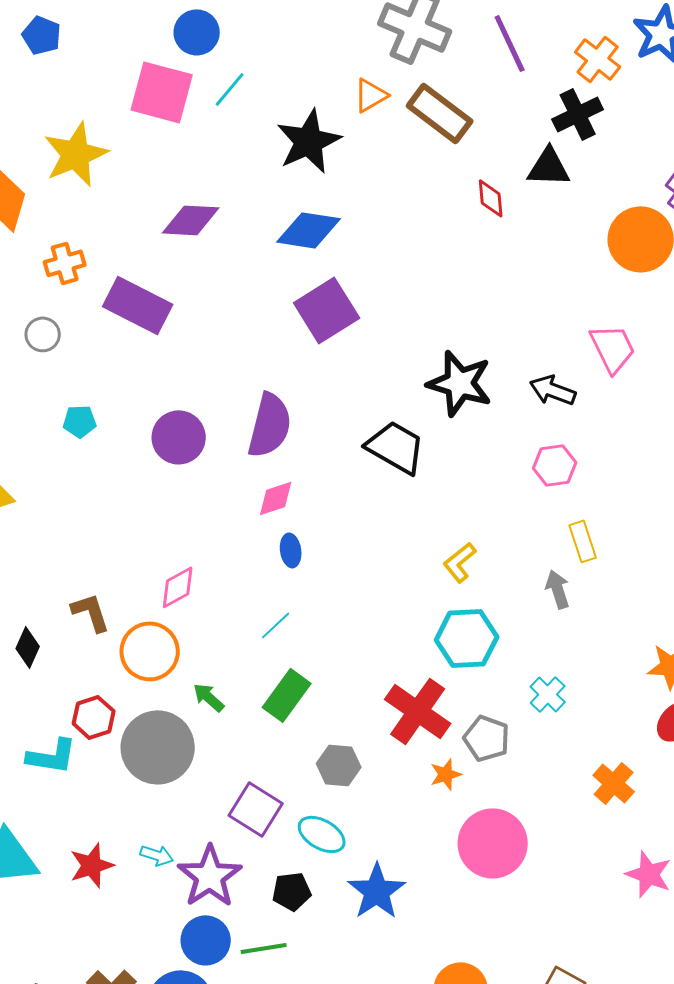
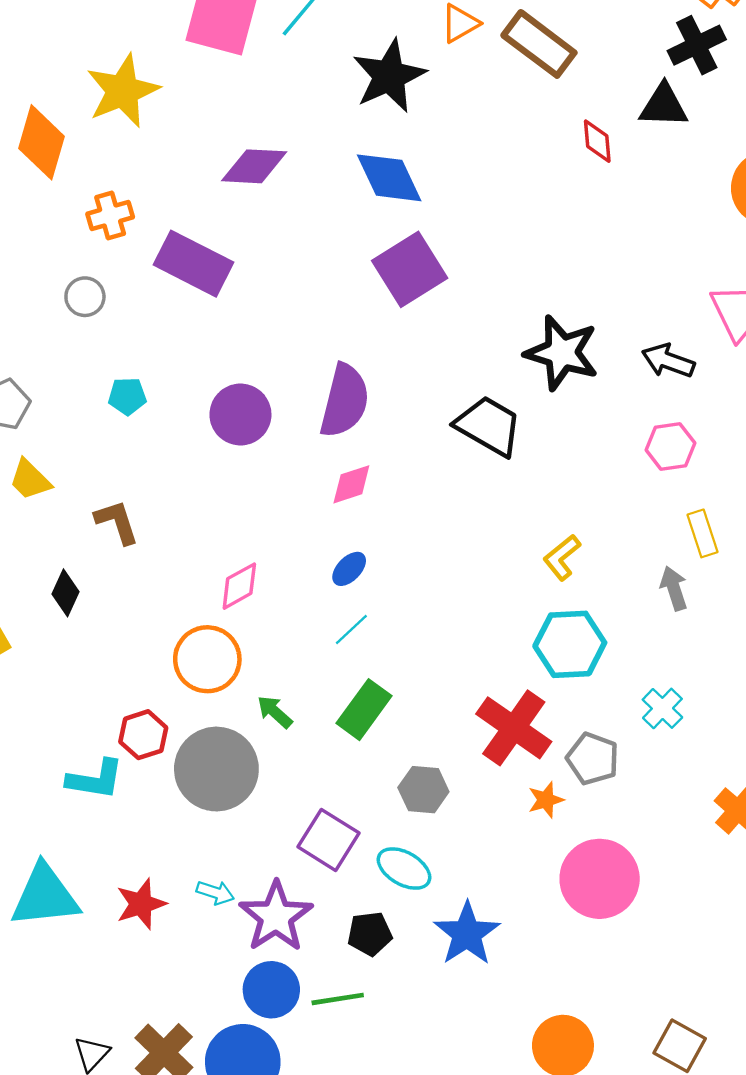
blue diamond: (309, 230) -> (389, 178), turned 56
blue ellipse: (291, 550) -> (349, 569), moved, turned 52
brown L-shape: (91, 612) -> (117, 522), moved
black diamond: (28, 647) -> (65, 593), moved

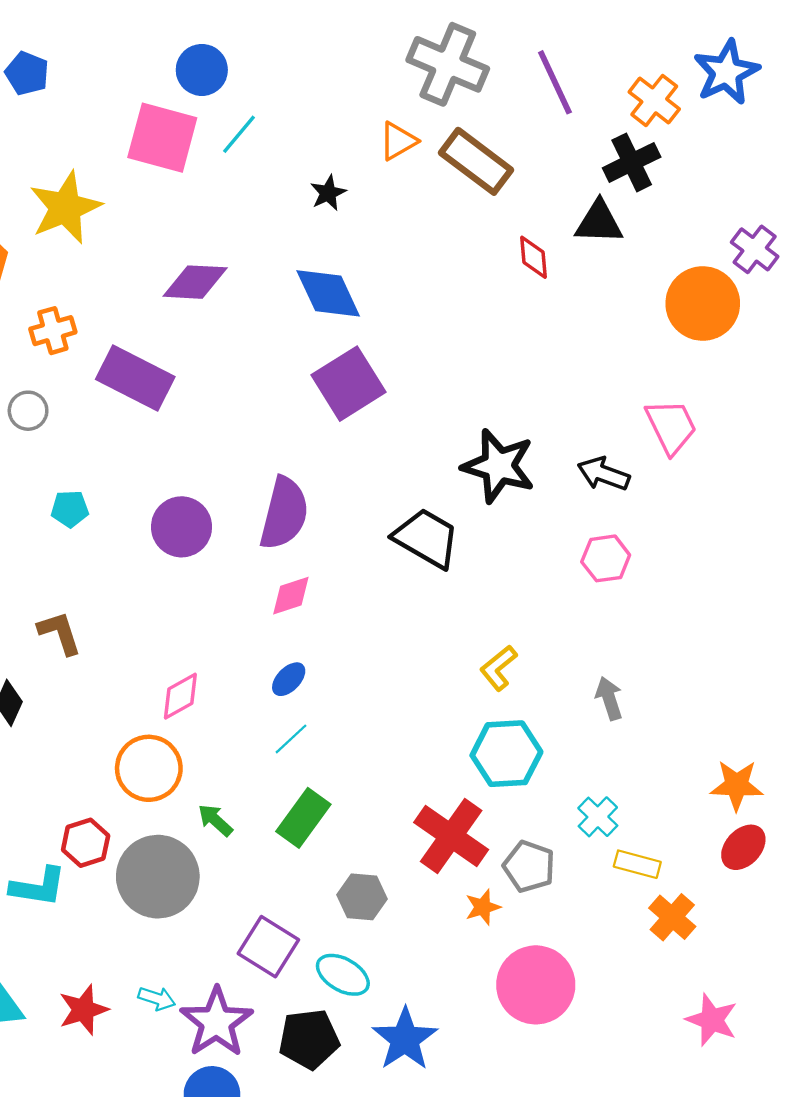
black star: (389, 76) -> (328, 193), size x0.5
yellow rectangle: (702, 533) -> (637, 864), moved, turned -57
black pentagon: (370, 934) -> (309, 1039), size x1.4

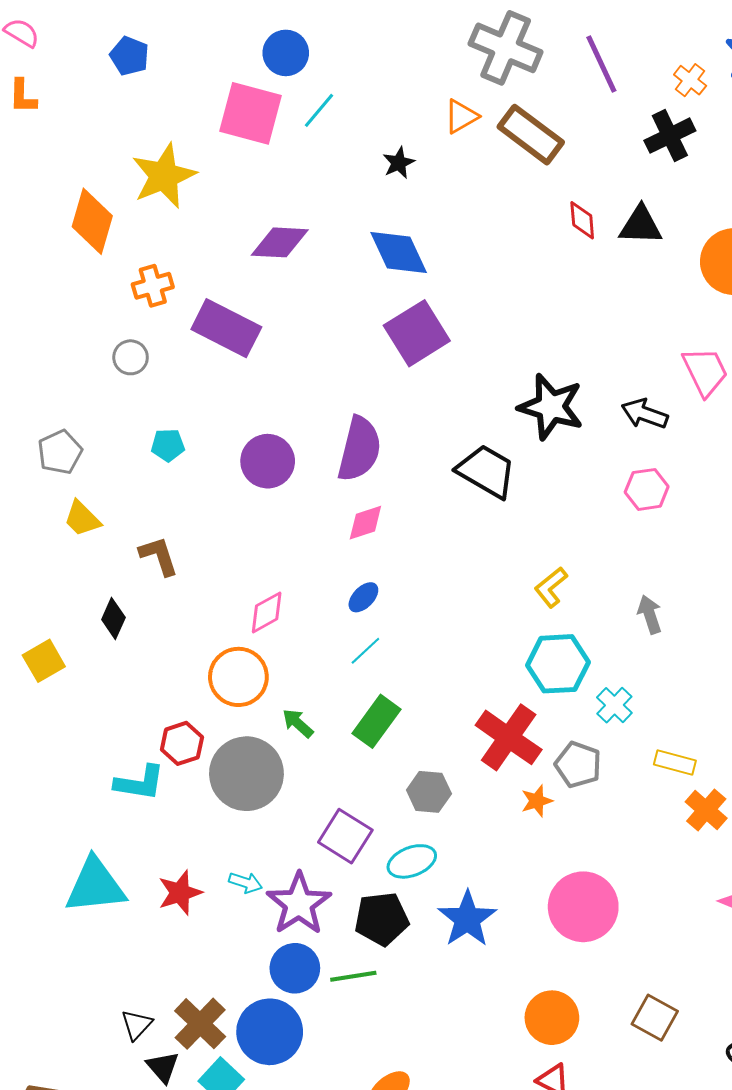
orange cross: (654, 100) -> (690, 80), size x0.7
black triangle: (599, 222) -> (641, 225), moved
cyan cross: (598, 817) -> (614, 705), moved
cyan ellipse: (343, 975) -> (412, 861), turned -51
pink circle: (536, 985) -> (583, 907), moved

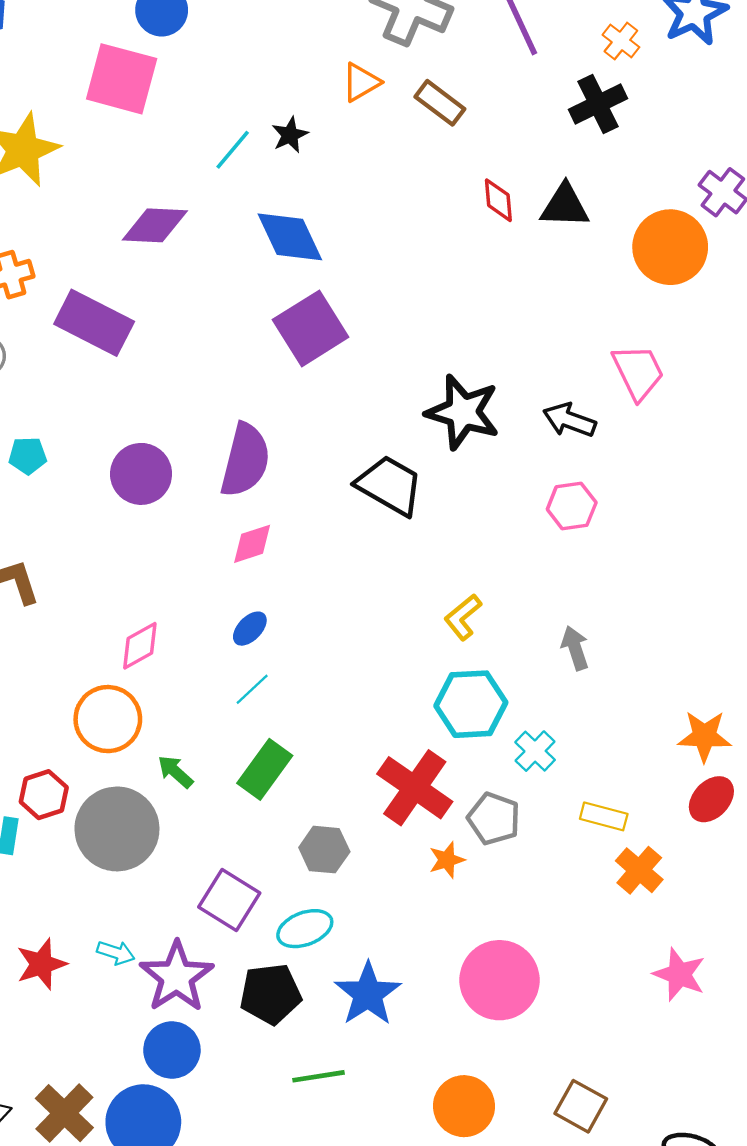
cyan line: (319, 110) -> (233, 150), moved
brown rectangle: (531, 135) -> (440, 103), size x0.7
green line: (353, 976) -> (319, 1076), moved

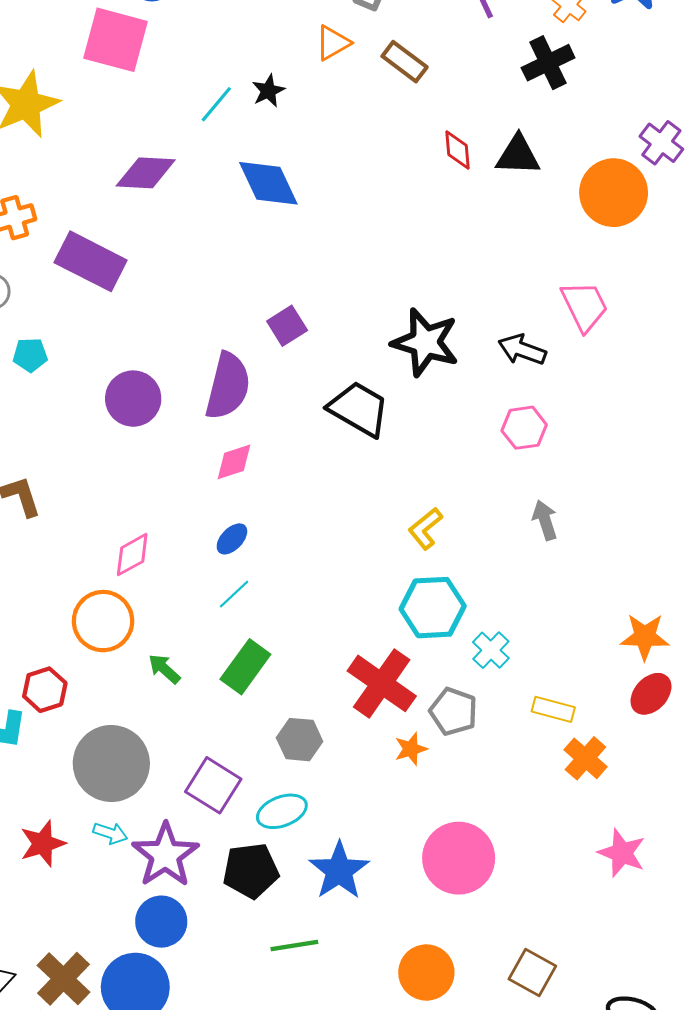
purple square: (311, 328) -> (287, 326), moved, size x0.6
cyan pentagon: (28, 456) -> (30, 355), moved
gray arrow: (575, 648) -> (545, 520), moved
gray circle: (117, 829) -> (111, 764), moved

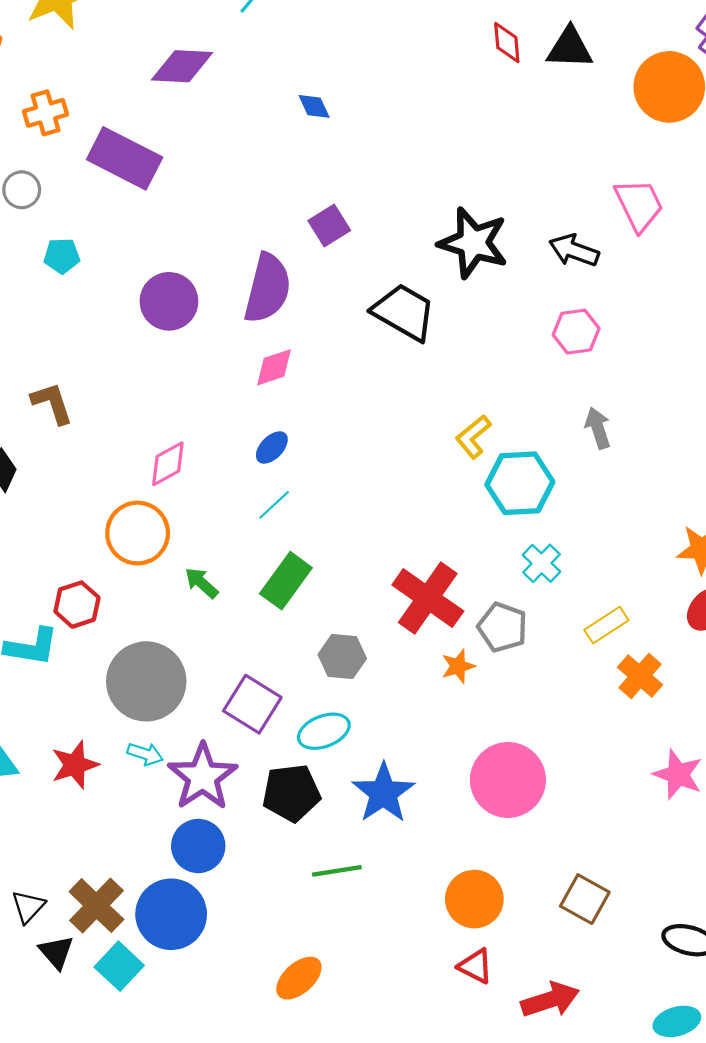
blue diamond: (268, 183) -> (314, 106), moved, size x0.5
cyan hexagon: (433, 608) -> (520, 483), moved
yellow rectangle: (553, 709) -> (606, 625), turned -48

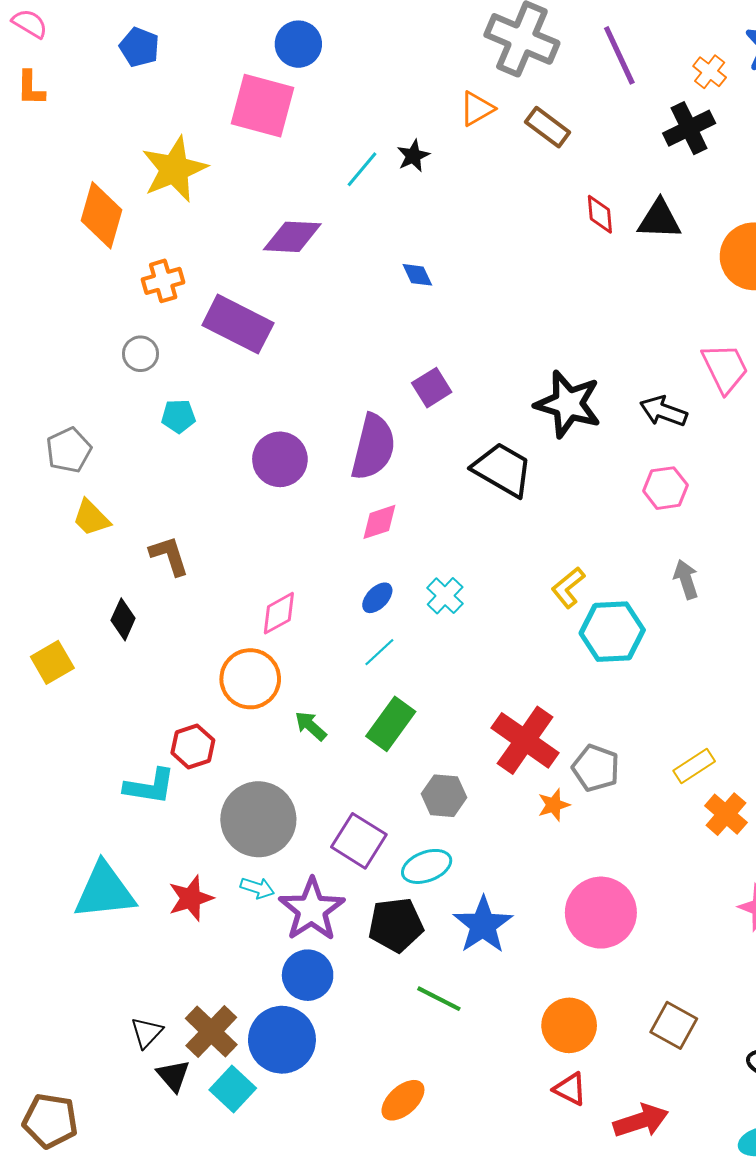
cyan cross: (541, 563) -> (445, 596), moved
green line: (337, 871) -> (439, 999), turned 36

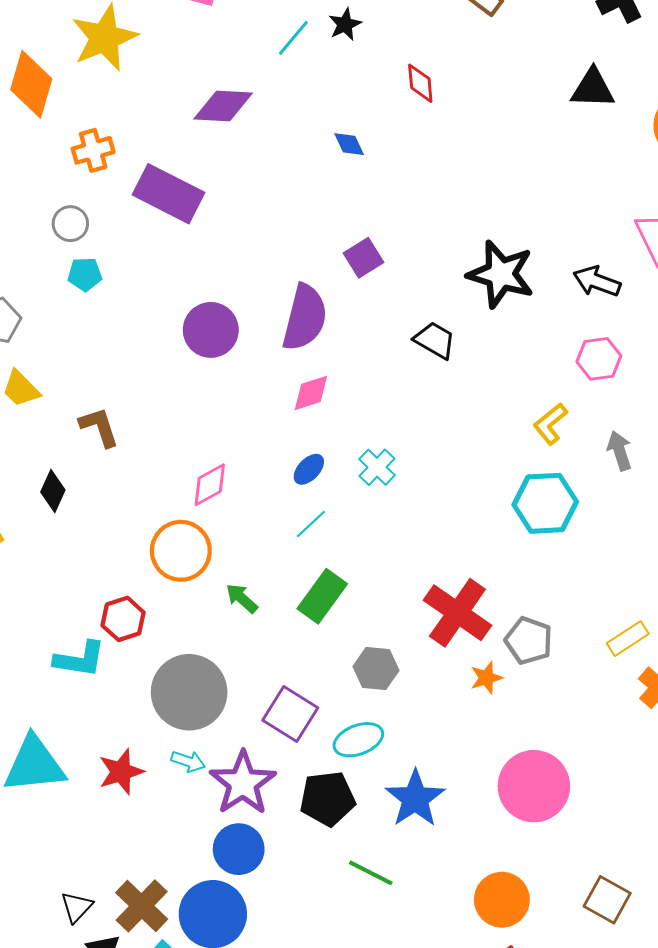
red diamond: (600, 214) -> (420, 83), moved
cyan pentagon: (178, 416) -> (85, 274), moved
black trapezoid: (502, 470) -> (435, 340), size x0.7
yellow L-shape: (568, 588) -> (550, 424), moved

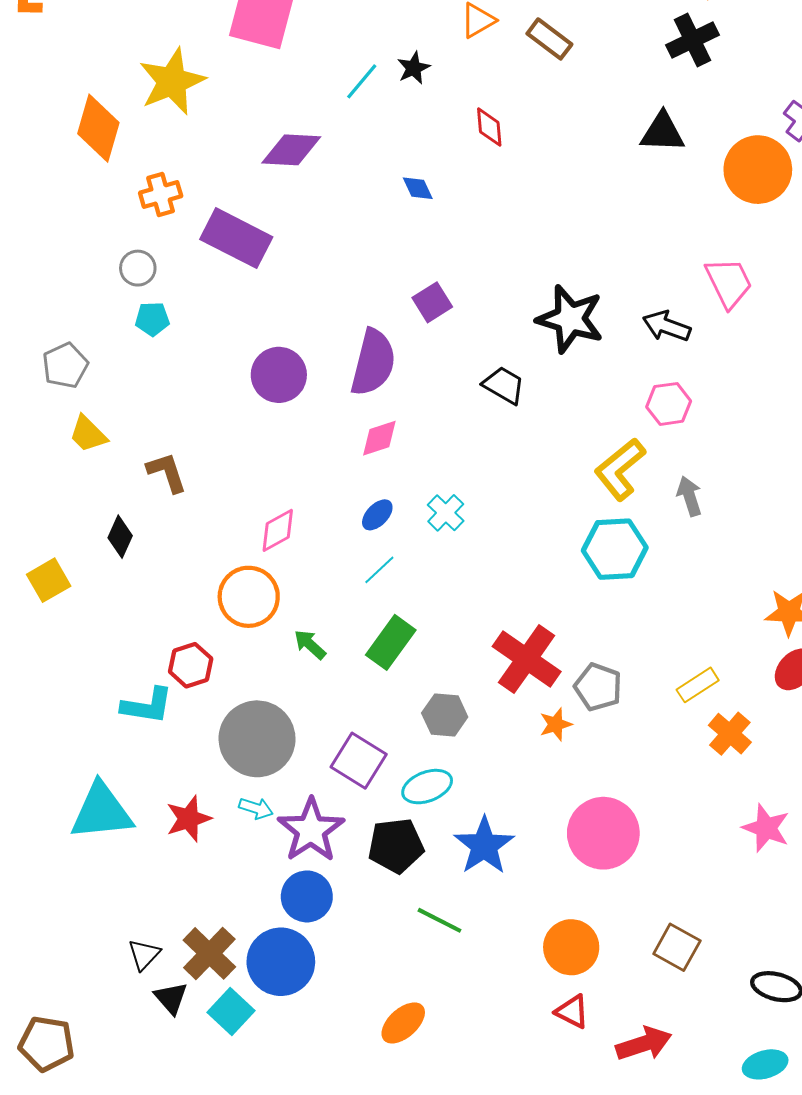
yellow L-shape: (550, 424) -> (620, 469), size x1.5

